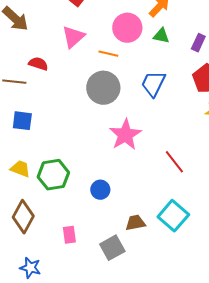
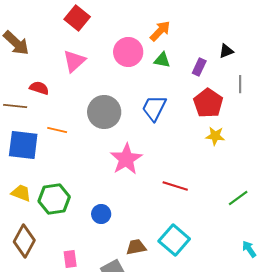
orange line: (108, 54) -> (57, 130), moved
blue square: (22, 121) -> (23, 145), size x1.5
red line: (174, 162) -> (175, 186), turned -35

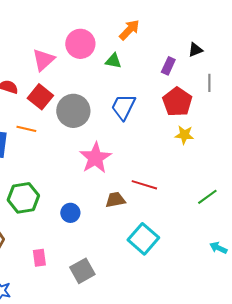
red square: (77, 18) -> (40, 97), moved
pink circle: (128, 52) -> (80, 44), moved
green triangle: (162, 60) -> (113, 61), moved
brown trapezoid: (136, 247) -> (115, 200), moved
cyan arrow: (249, 249) -> (218, 248), turned -30

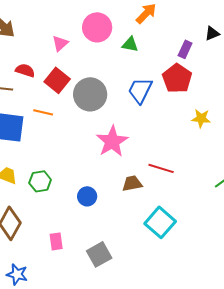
pink triangle: (43, 60) -> (60, 43), size x0.7
red pentagon: (177, 102) -> (177, 78), moved
green hexagon: (23, 198) -> (40, 181), size x0.7

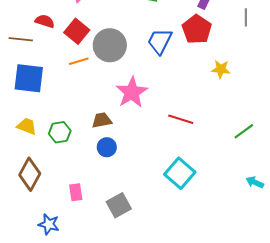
orange line: (43, 112) -> (79, 61), moved, turned -30
brown trapezoid: (132, 183) -> (102, 120), moved
blue star: (17, 274) -> (49, 224), moved

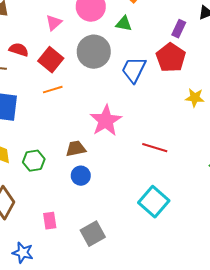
gray circle: (110, 45) -> (94, 52), moved

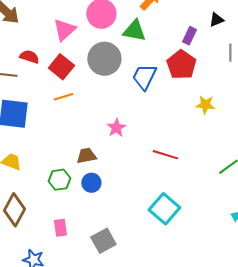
pink triangle: (54, 23) -> (64, 30), size x1.4
green triangle: (124, 24) -> (134, 31), size x1.4
pink star: (106, 121) -> (116, 128), size x0.6
green hexagon: (34, 161) -> (59, 180), moved

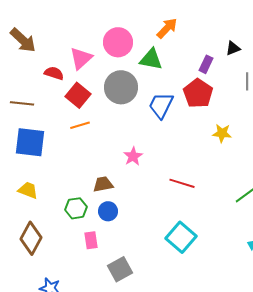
red semicircle: (29, 57) -> (54, 73), moved
pink rectangle: (60, 228) -> (91, 240), moved

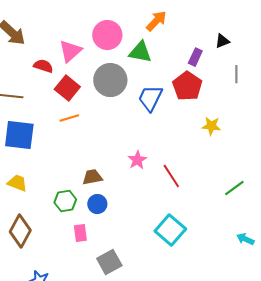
pink star: (133, 156) -> (137, 160), moved
red line: (182, 183) -> (171, 176), turned 40

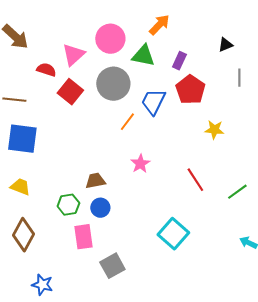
purple rectangle: (195, 57) -> (179, 61), moved
orange line: (69, 118) -> (127, 122), moved, turned -36
red line: (171, 176) -> (195, 180), moved
pink rectangle: (80, 233) -> (83, 237), size x1.4

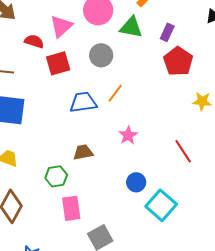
gray circle: (113, 84) -> (101, 55), size x0.7
red square: (70, 92) -> (58, 63), turned 35
blue trapezoid: (153, 102) -> (83, 102), moved, turned 56
blue circle: (100, 208) -> (136, 182), moved

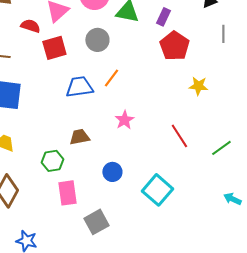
blue circle: (136, 182) -> (112, 172), moved

